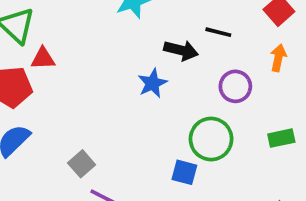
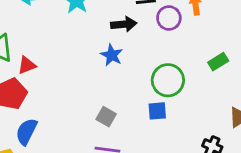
purple circle: (235, 86) -> (169, 18), moved
gray square: (82, 164) -> (106, 117), moved

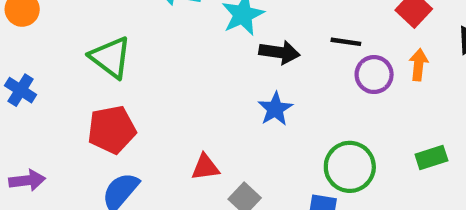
black arrow: (124, 24) -> (279, 52), moved
red triangle: (27, 65) -> (205, 167), moved

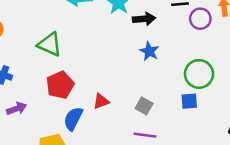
red triangle: (205, 167) -> (101, 101), moved
purple arrow: (27, 180) -> (16, 109), moved

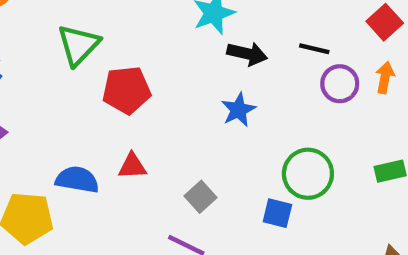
green triangle: (50, 44) -> (78, 45), turned 32
red pentagon: (60, 85) -> (127, 90), moved
blue semicircle: (73, 119) -> (77, 180), turned 55

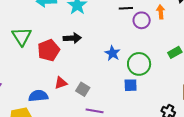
black arrow: (247, 54) -> (72, 38), moved
blue star: (238, 110) -> (112, 53), moved
gray square: (201, 197) -> (83, 89), moved

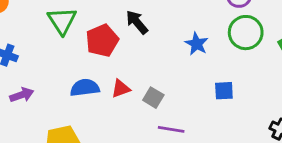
black arrow: (72, 38) -> (137, 22), turned -126
green circle: (139, 64) -> (246, 33), moved
blue semicircle: (38, 96) -> (85, 88), moved

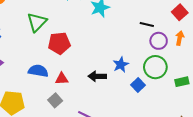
black arrow: (137, 22) -> (97, 76), moved, turned -66
blue square: (224, 91) -> (138, 85), moved, turned 32
gray square: (153, 98) -> (55, 100), moved

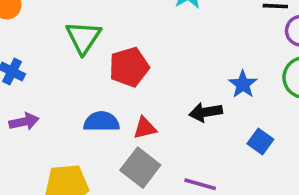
blue square: (138, 85) -> (260, 142), moved
gray square: (55, 100) -> (140, 168), size x1.5

